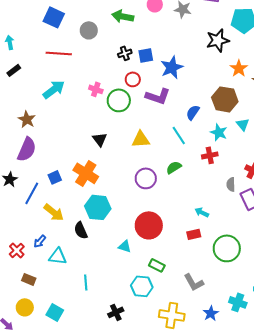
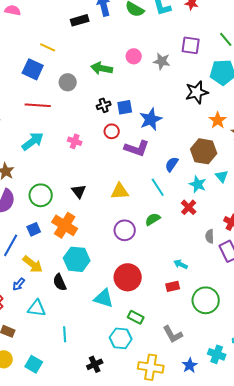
green circle: (119, 100) -> (41, 195), moved
red cross: (210, 155) -> (189, 207), turned -35
blue arrow: (40, 241) -> (19, 284), moved
cyan triangle: (125, 246) -> (104, 298), size x1.5

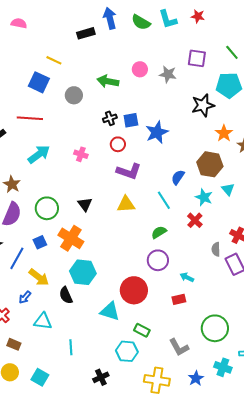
red line: (38, 105) -> (30, 118), moved
purple L-shape: (137, 148) -> (129, 171), moved
purple circle: (125, 230) -> (158, 260), moved
green circle: (206, 300) -> (215, 328), moved

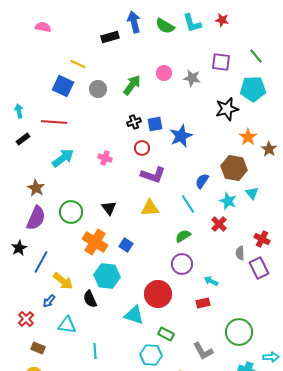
green arrow: (108, 81) -> (132, 85), turned 115
gray circle: (74, 95) -> (98, 89), moved
blue square: (40, 242) -> (126, 245), moved, turned -32

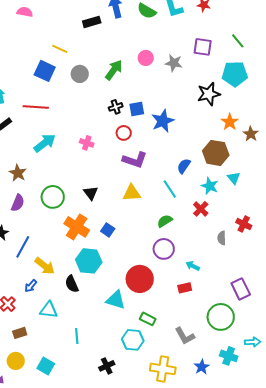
purple semicircle: (36, 218) -> (18, 203), size x0.7
purple rectangle: (259, 268) -> (241, 289), moved
brown rectangle: (38, 348) -> (20, 333), turned -40

